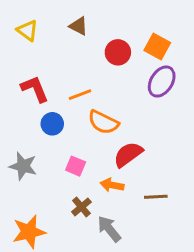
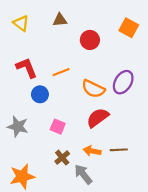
brown triangle: (79, 26) -> (60, 20), turned -32
orange square: (157, 47) -> (129, 28), moved
purple ellipse: (162, 82) -> (123, 82), moved
orange semicircle: (103, 122) -> (93, 89), moved
orange arrow: (112, 185) -> (92, 151), moved

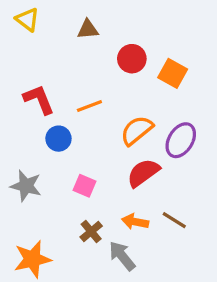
yellow triangle: (21, 23) -> (28, 20), moved
orange square: (129, 28) -> (173, 73), moved
purple ellipse: (123, 82) -> (181, 140), moved
orange semicircle: (93, 89) -> (137, 130), turned 115
brown line: (119, 150) -> (174, 220), turned 35

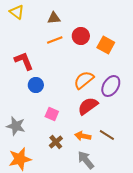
orange line: (89, 106) -> (55, 40), moved
gray star: (26, 186) -> (16, 126), moved
gray arrow: (122, 256) -> (86, 160), moved

